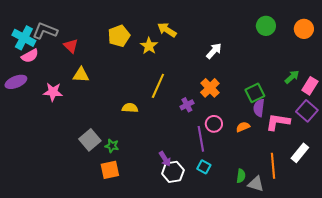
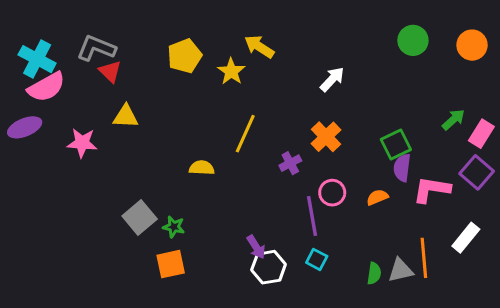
gray L-shape: (45, 31) -> (96, 48), moved
pink semicircle: (30, 56) -> (46, 87), size x1.4
gray triangle: (256, 184) -> (401, 270), moved, turned -30

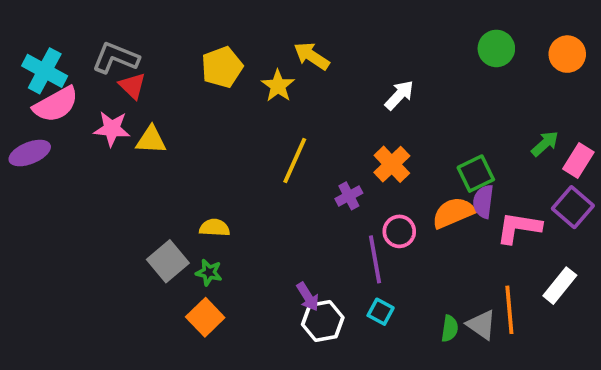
pink star: (82, 143) -> (112, 129), moved
yellow semicircle: (202, 168) -> (214, 228), moved
orange semicircle: (377, 197) -> (453, 213), moved, size x1.6
orange square: (171, 264) -> (205, 317), turned -32
gray triangle: (401, 270) -> (481, 325), turned 48

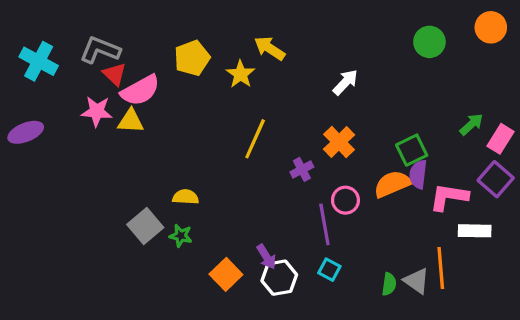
orange circle: (567, 54) -> (491, 27), moved
pink semicircle: (56, 104) -> (140, 90), moved
white rectangle: (560, 286) -> (475, 231), moved, turned 52
orange square: (205, 317) -> (226, 274), moved

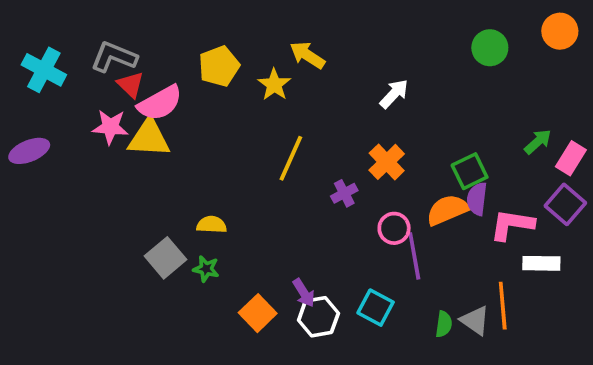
yellow triangle: (131, 121) -> (149, 138), size x1.4
purple line: (324, 224) -> (414, 256), moved
cyan square: (329, 270) -> (376, 308), size x1.4

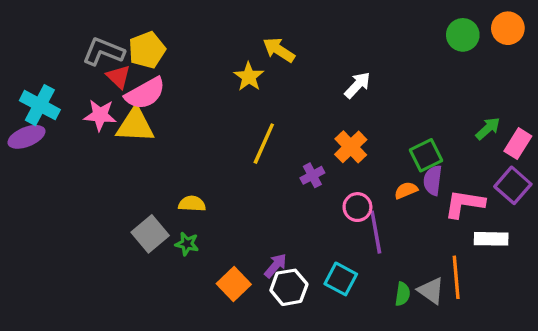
green circle: (490, 48) -> (463, 35), moved
yellow pentagon: (219, 66) -> (147, 50), moved
cyan cross: (44, 70) -> (40, 105), moved
orange semicircle: (447, 210) -> (406, 190), size x0.6
purple arrow: (304, 293) -> (276, 266), turned -108

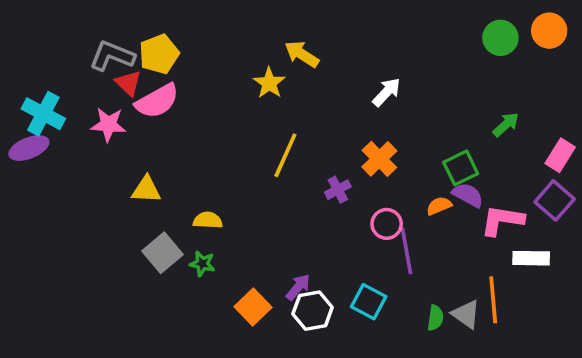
yellow triangle: (135, 125) -> (146, 190), moved, size x0.7
green arrow: (488, 128) -> (506, 125), moved
purple semicircle: (433, 180) -> (468, 195), turned 112

